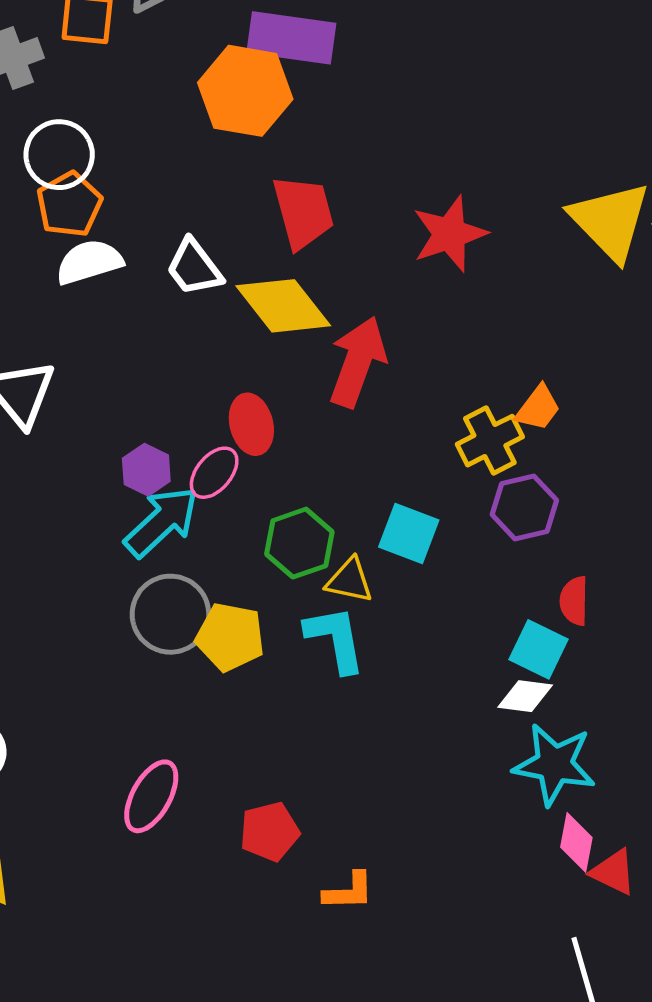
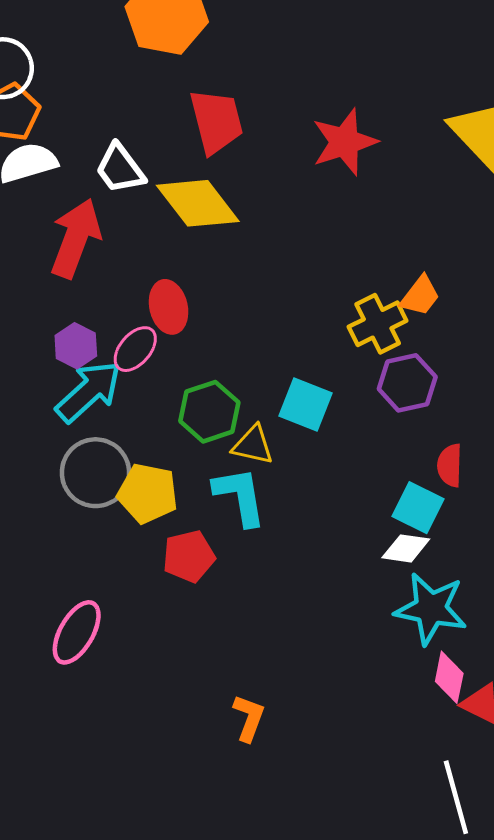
red arrow: (358, 362) -> (76, 238), moved
red pentagon: (269, 832) -> (189, 556), moved
orange L-shape: (349, 891) -> (249, 718), turned -69

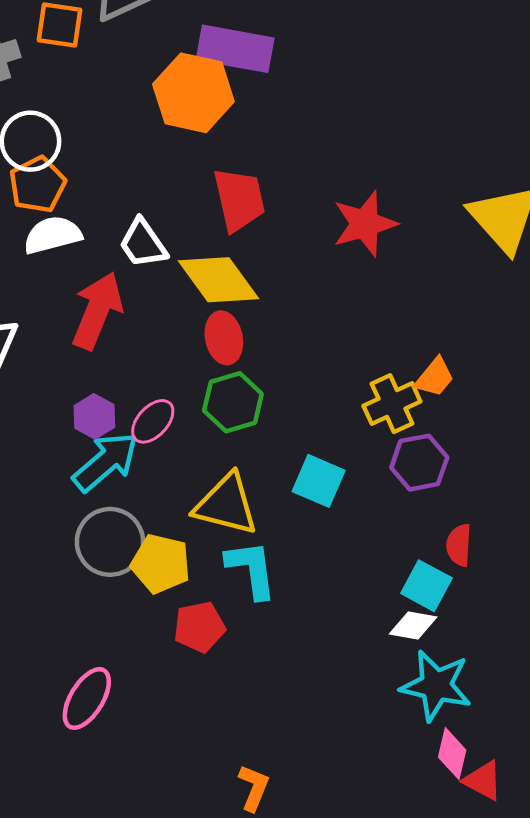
red ellipse: (169, 307) -> (224, 338), moved
green hexagon: (209, 412) -> (233, 402), moved
yellow triangle: (253, 445) -> (226, 505), moved, size x1.6

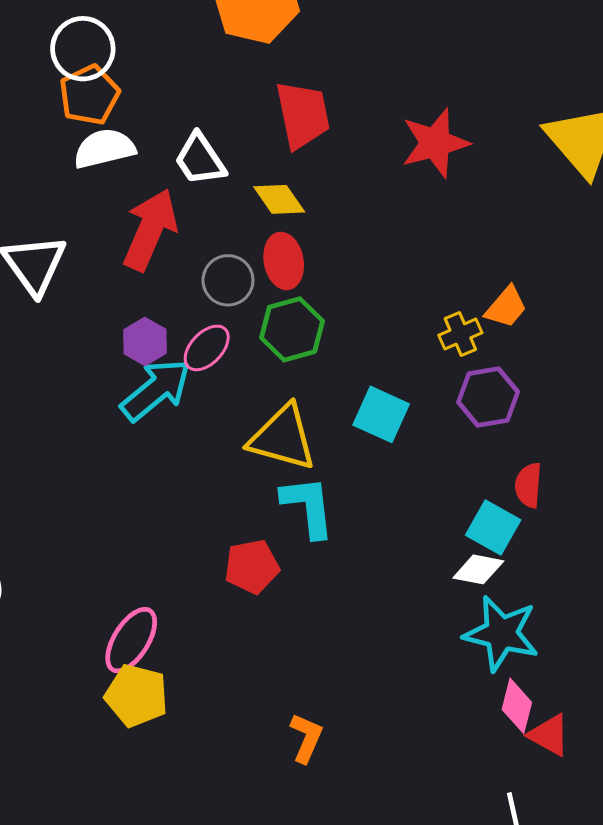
yellow diamond: (219, 280) -> (279, 199), size x0.6
yellow cross: (392, 404) -> (460, 334), size x0.7
gray circle: (110, 542) -> (228, 280), moved, size x0.7
yellow pentagon: (161, 564) -> (137, 696), moved

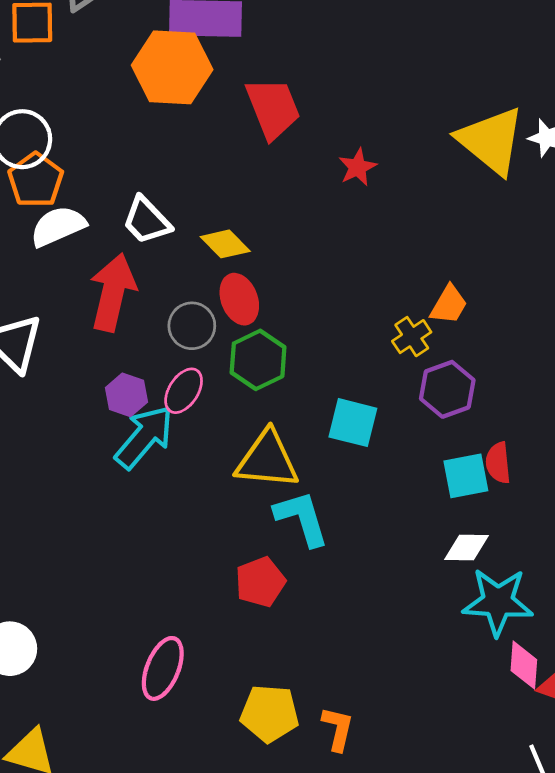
red trapezoid: (303, 115) -> (273, 108), moved
red star: (435, 143) -> (358, 167), size x0.6
cyan square: (493, 528) -> (466, 476), moved, turned -30
yellow pentagon: (137, 696) -> (270, 713), moved

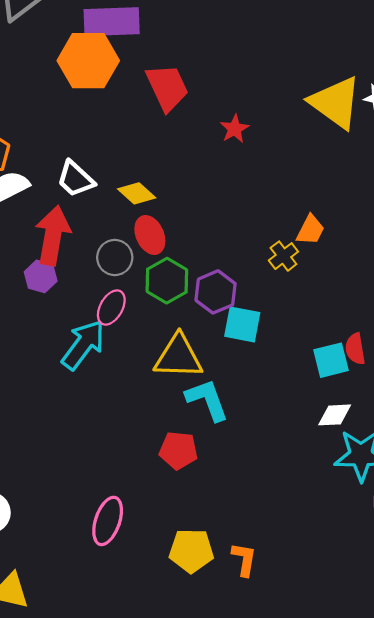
purple hexagon: (447, 389) -> (216, 292), moved
purple hexagon: (126, 395) -> (41, 276), moved
red pentagon: (260, 582) -> (178, 450), turned 30

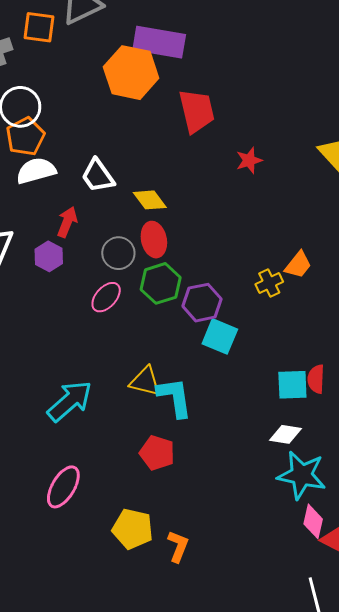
red arrow: (53, 235) -> (67, 222), size x0.6
cyan arrow: (83, 345) -> (70, 401), moved
yellow triangle: (178, 357) -> (145, 381), moved, size x0.7
red pentagon: (178, 450) -> (157, 453), moved

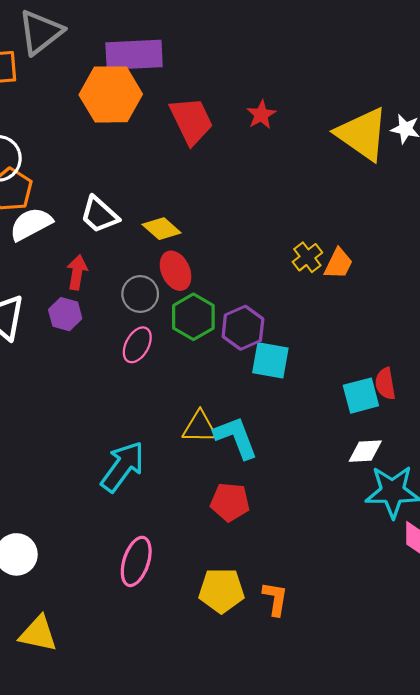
red star: (249, 160) -> (261, 115), moved
yellow cross: (269, 283) -> (307, 257), moved

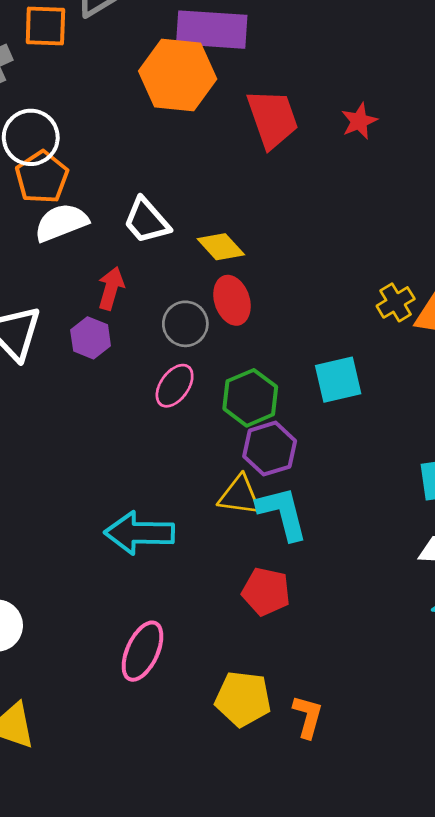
green hexagon: (193, 317) -> (250, 398), moved
purple hexagon: (243, 328) -> (270, 449), moved
cyan square: (270, 360) -> (338, 380), moved, turned -30
cyan arrow: (123, 467) -> (139, 533), turned -132

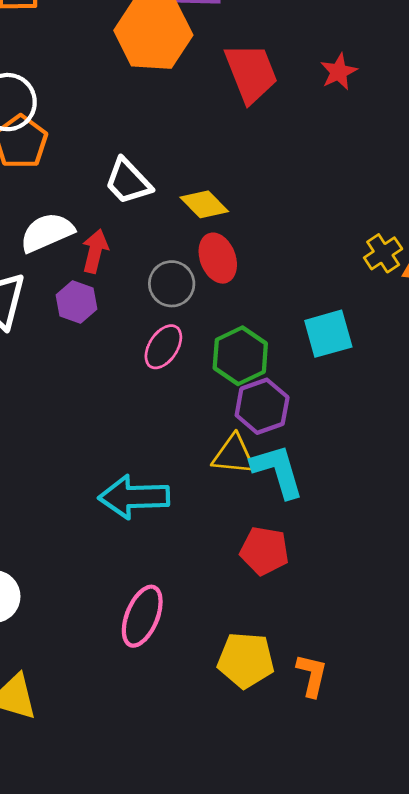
white semicircle: (61, 223) -> (47, 232), moved

